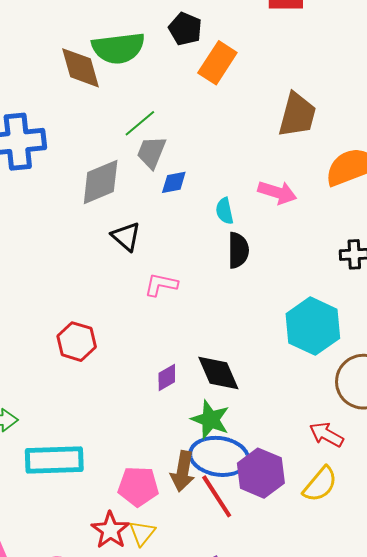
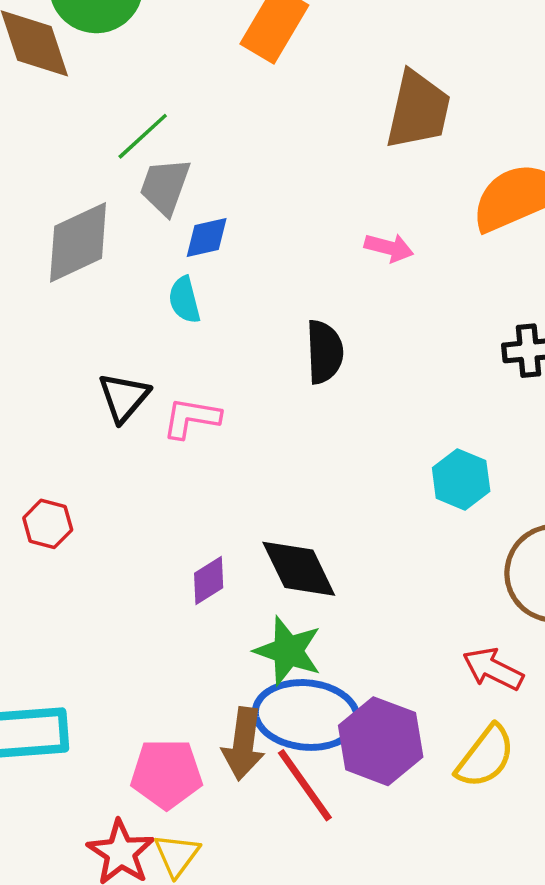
pink arrow: (277, 192) -> (389, 248), size x0.7
cyan semicircle: (225, 211) -> (184, 300), moved
black triangle: (126, 236) -> (124, 397), moved, turned 32
cyan hexagon: (313, 326) -> (461, 479), size x0.6
red hexagon: (77, 342) -> (48, 524), size x0.7

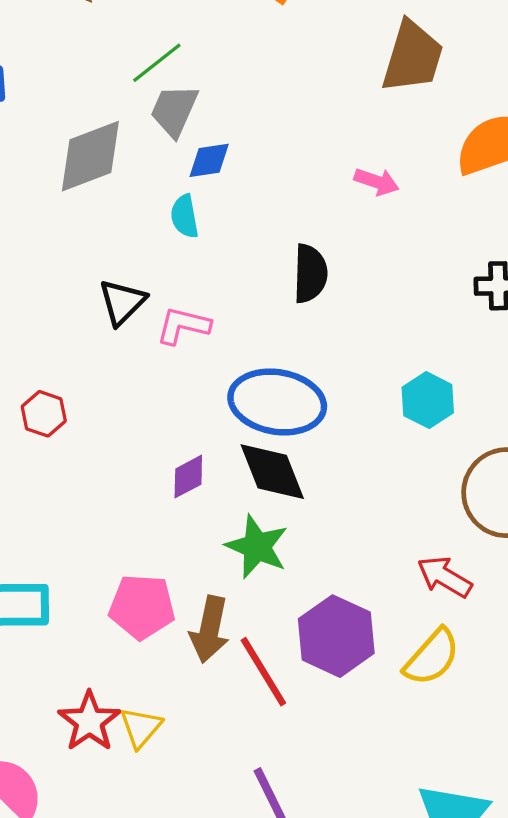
blue ellipse: (306, 715) -> (277, 402), moved
pink pentagon: (166, 774) -> (142, 607), moved

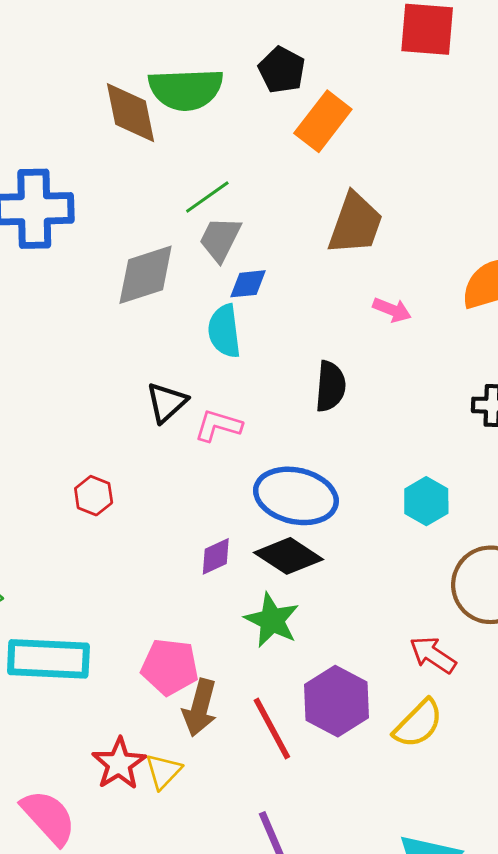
brown trapezoid: (412, 57) -> (355, 224), moved
cyan semicircle: (185, 216) -> (224, 331), size x1.4
black diamond: (272, 472) -> (289, 556), turned -38
brown arrow: (210, 629) -> (200, 708), moved

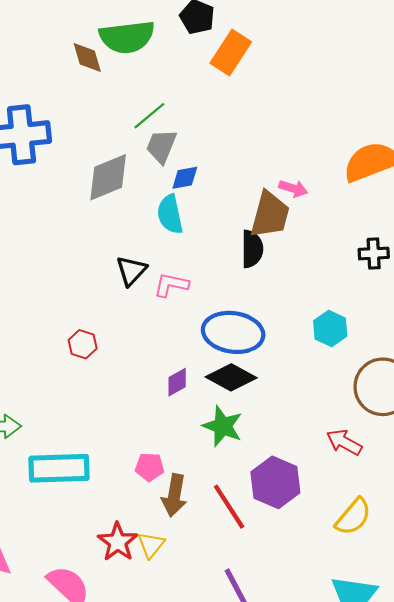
brown diamond: (130, 113) -> (87, 58), size x0.7
brown trapezoid: (355, 224) -> (270, 215), moved
pink pentagon: (170, 667) -> (150, 467), size x0.7
yellow semicircle: (418, 724) -> (353, 517), moved

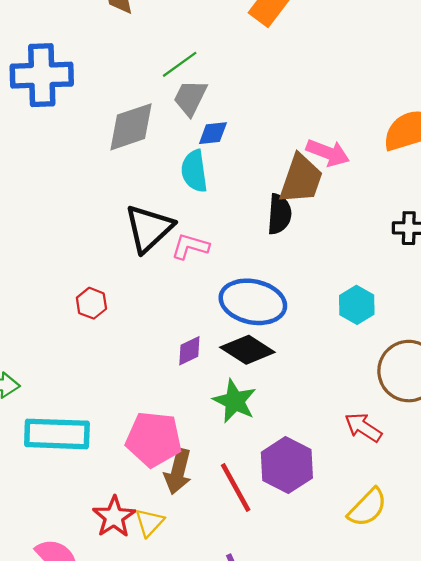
pink arrow: (293, 188) -> (328, 153), size x1.4
black triangle: (131, 271) -> (149, 228), size x1.5
pink pentagon: (150, 467) -> (154, 439), size x1.8

